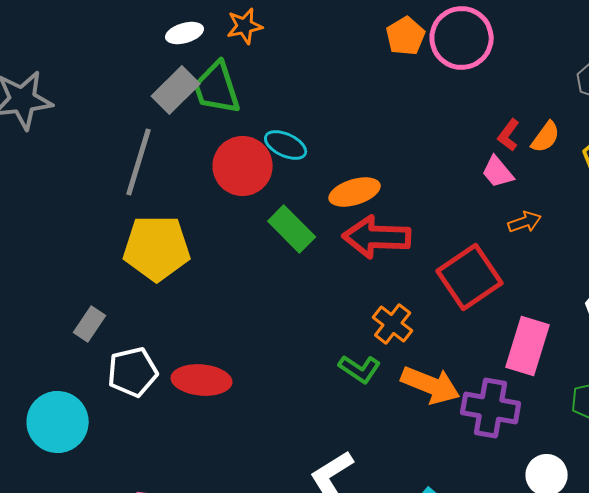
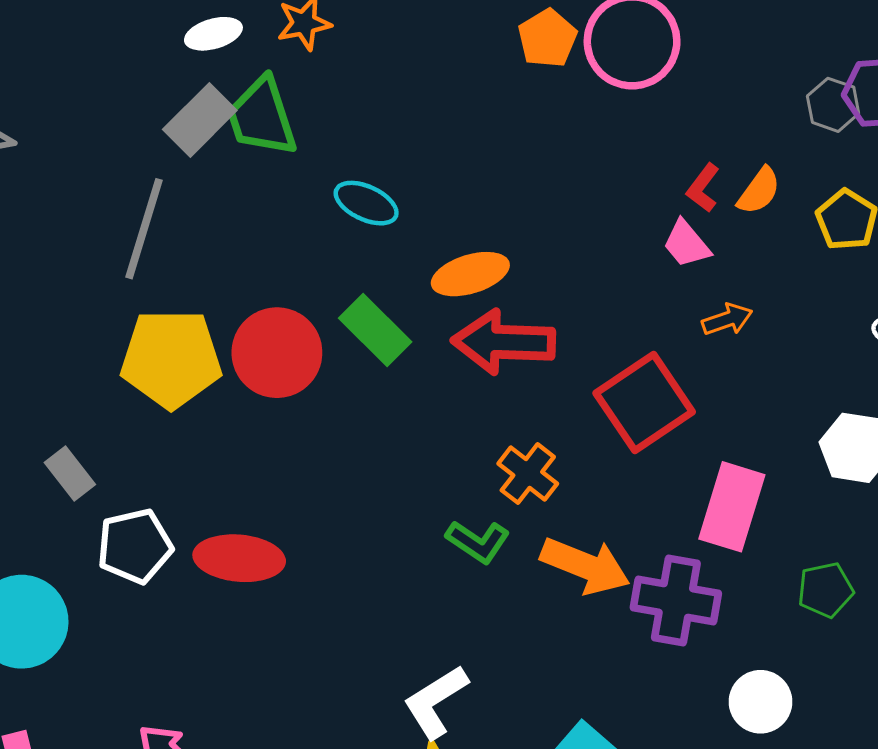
red circle: (243, 166) -> (277, 353), moved
gray rectangle: (90, 324) -> (70, 474), turned -72

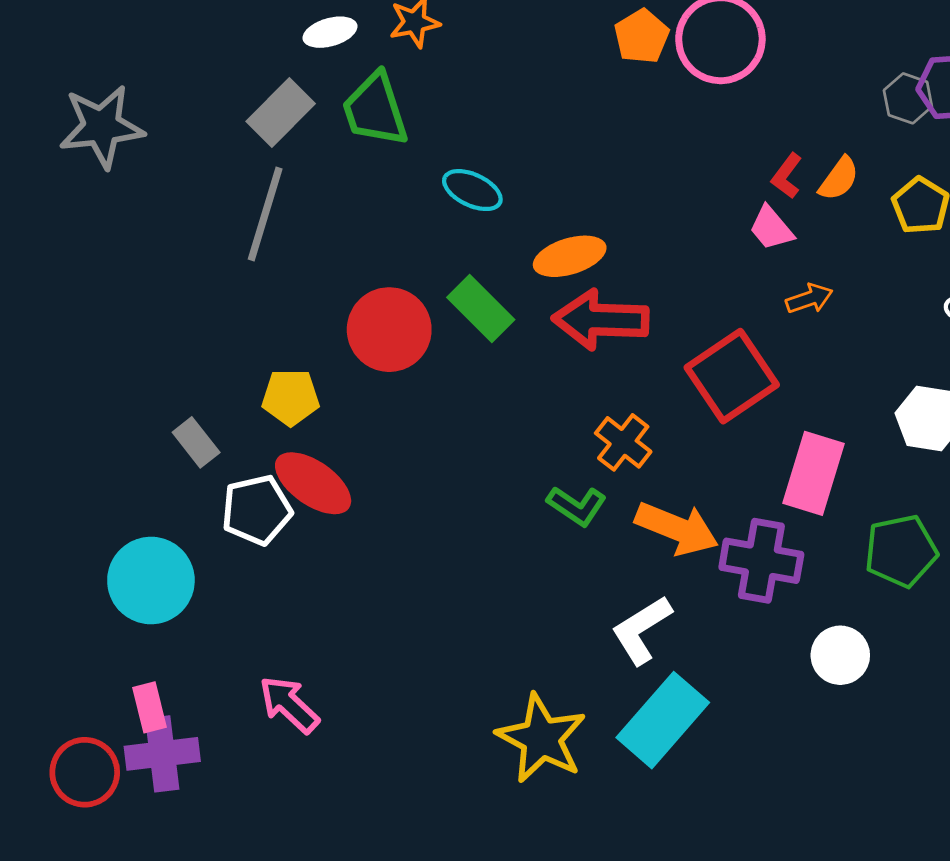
gray rectangle: (200, 120) -> (281, 112), moved
yellow pentagon: (171, 359) -> (291, 397), moved, size x0.6
red ellipse: (239, 558) -> (313, 483), moved, turned 30
green pentagon: (825, 590) -> (901, 551), size x1.4
white L-shape: (436, 702) -> (642, 630), moved

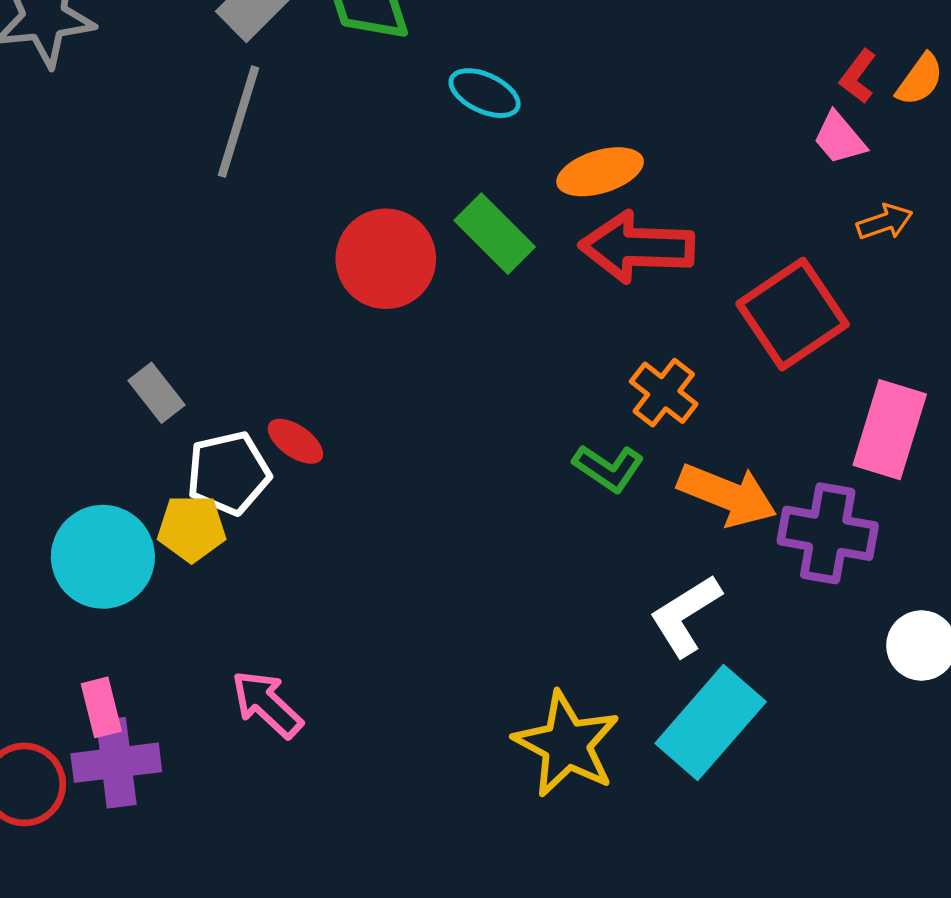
yellow pentagon: (291, 397) -> (192, 528), moved
red ellipse: (313, 483) -> (295, 441), size x0.6

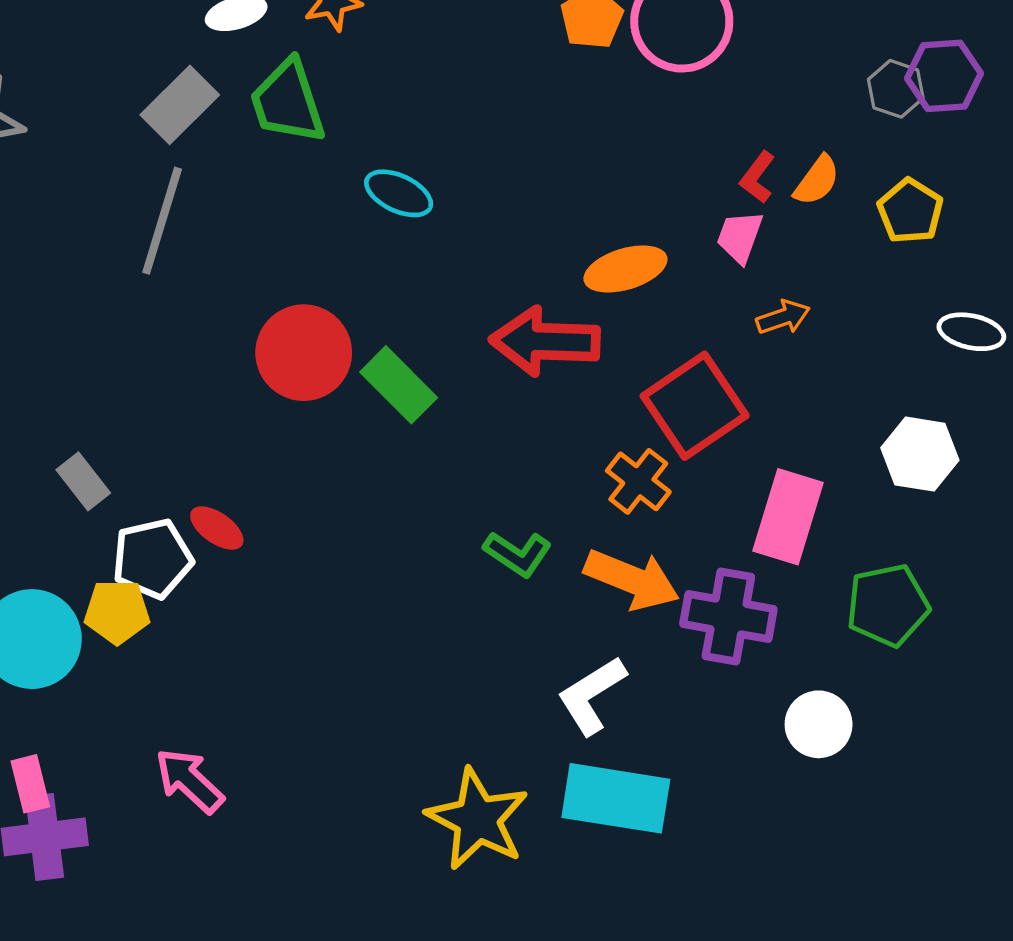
pink trapezoid: (839, 138) -> (740, 237), turned 60
orange ellipse: (600, 172) -> (625, 269), moved
green rectangle: (495, 234) -> (399, 385), moved
orange cross: (664, 393) -> (638, 481), moved
cyan rectangle: (711, 722) -> (616, 798), turned 58

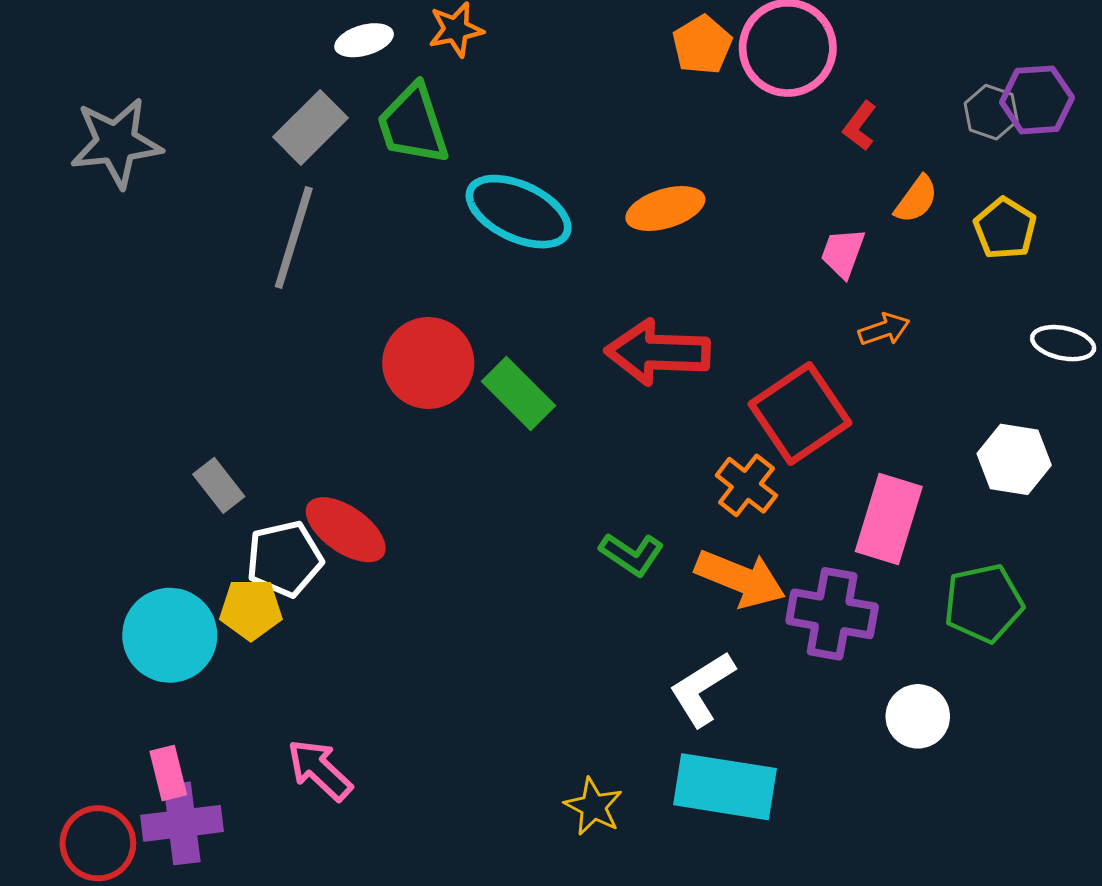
red L-shape: (757, 177) -> (860, 126), moved
cyan ellipse: (399, 193) -> (519, 212), size x1.6
orange ellipse: (625, 269) -> (665, 208), moved
red ellipse: (217, 528) -> (346, 530), size x1.6
yellow star: (477, 819) -> (593, 807), size x0.6

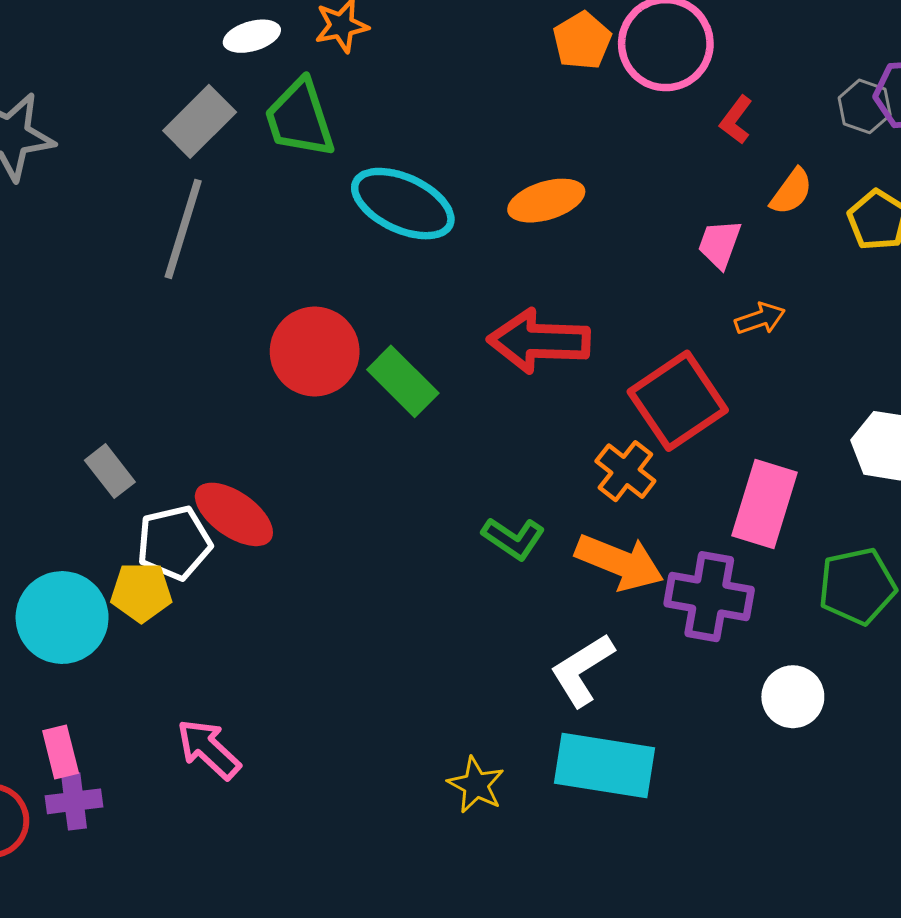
purple cross: (182, 823) -> (74, 801), size x0.7

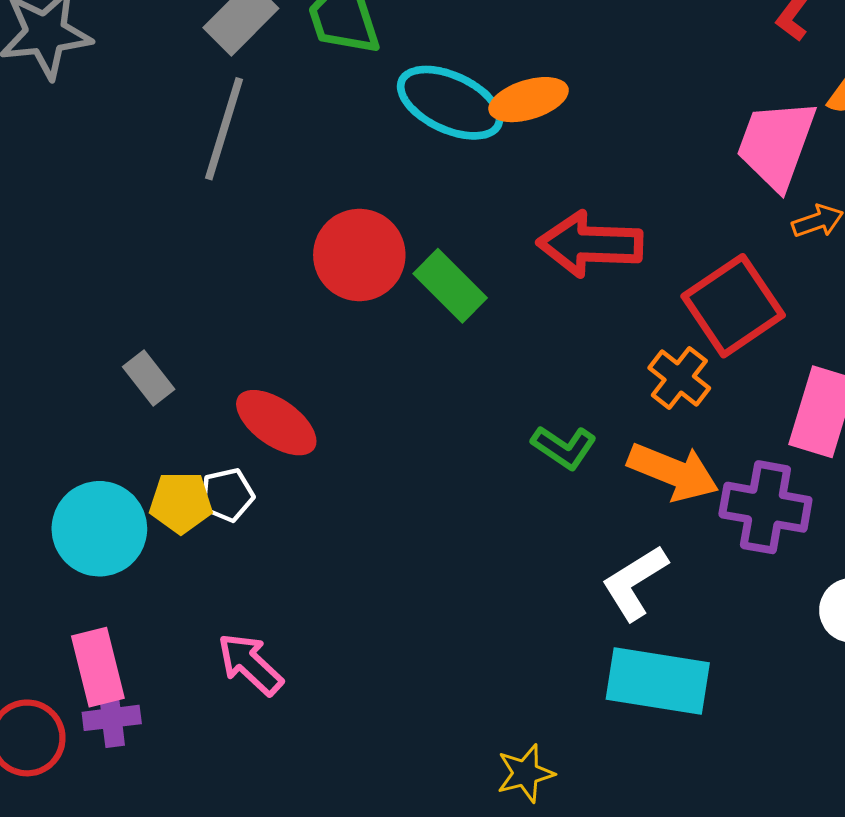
orange ellipse: (546, 201) -> (529, 100), moved
pink trapezoid: (720, 244) -> (776, 144), size x1.8
white pentagon: (174, 543) -> (227, 495), moved, size x0.7
pink rectangle: (61, 752) -> (98, 667), size x1.4
yellow star: (476, 785) -> (525, 773), moved, turned 30

